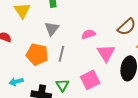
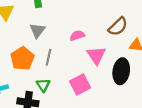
orange pentagon: (37, 54) -> (22, 59), turned 30
green triangle: (62, 85) -> (43, 85), moved

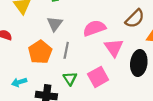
pink semicircle: (77, 35) -> (94, 28), size x1.5
green triangle: (43, 85) -> (70, 79), moved

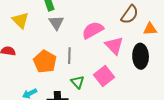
gray triangle: (55, 24) -> (56, 23), moved

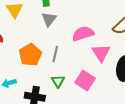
pink square: (104, 76) -> (85, 80), turned -30

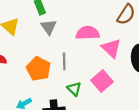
pink semicircle: (83, 34) -> (88, 33), turned 30
pink square: (85, 80) -> (102, 81), turned 30

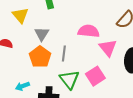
gray triangle: (49, 27) -> (42, 34), moved
green triangle: (74, 89) -> (69, 79), size x1.5

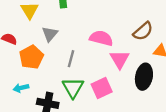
orange pentagon: (40, 57) -> (31, 57), moved

